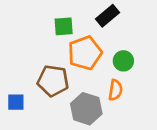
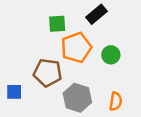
orange semicircle: (115, 90) -> (116, 101), moved

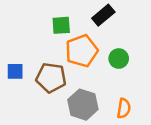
blue square: (14, 92) -> (15, 71), moved

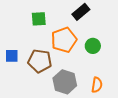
green square: (61, 25) -> (39, 19), moved

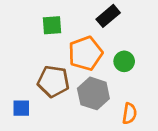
blue square: (12, 56) -> (21, 108), moved
gray hexagon: (65, 82) -> (93, 93), moved

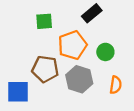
blue square: (21, 108) -> (18, 92), size x1.5
orange semicircle: (130, 113) -> (116, 85), moved

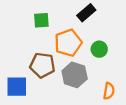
orange semicircle: (116, 85) -> (109, 91), moved

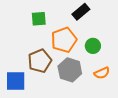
brown pentagon: (42, 65) -> (40, 61), turned -30
orange semicircle: (109, 91) -> (102, 73), moved, turned 56

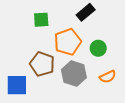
brown pentagon: (40, 61) -> (42, 64), turned -30

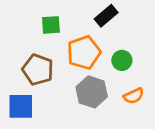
brown pentagon: (42, 64) -> (38, 70), moved

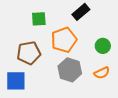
green circle: (122, 60) -> (103, 46), moved
brown pentagon: (38, 70) -> (29, 53), turned -30

